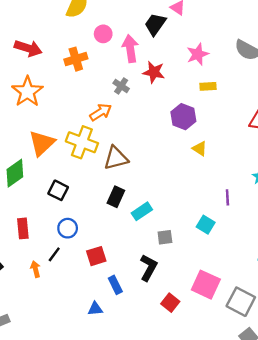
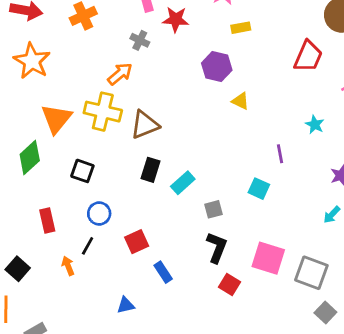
black L-shape: (149, 268) -> (217, 247), moved
blue triangle: (95, 309) -> (126, 305), moved

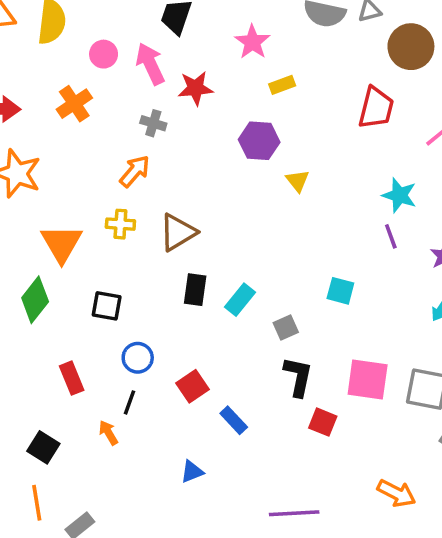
yellow triangle: (240, 101) -> (298, 181), turned 36
yellow cross: (103, 112) -> (120, 224), size x0.6
cyan star: (315, 125) -> (399, 195), size x1.4
purple line: (280, 154) -> (391, 236), moved

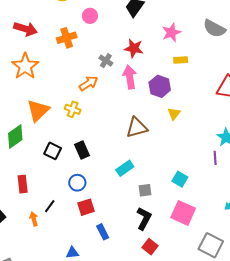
pink arrow: (150, 64) -> (130, 77), moved
brown triangle: (178, 232) -> (137, 128), moved
black rectangle: (195, 290) -> (82, 150), moved, turned -48
blue circle: (138, 358) -> (77, 183), moved
pink square: (368, 379) -> (183, 213), moved

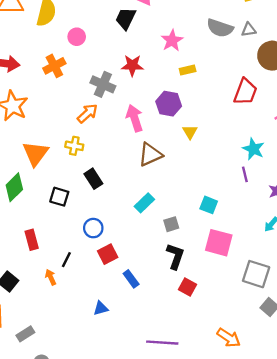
gray cross: (106, 61) -> (103, 84), size x1.5
pink arrow: (130, 77) -> (135, 118), moved
black rectangle: (82, 150) -> (93, 179), moved

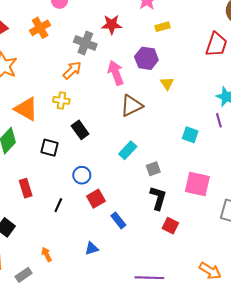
orange triangle: (35, 154) -> (26, 109), turned -35
cyan square: (209, 205) -> (190, 135), moved
orange arrow: (51, 277) -> (47, 254), moved

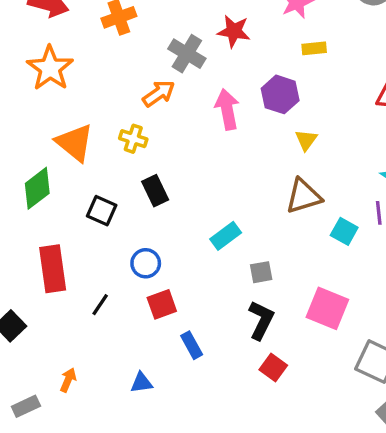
brown triangle: (131, 106) -> (303, 196), moved
cyan square: (190, 135) -> (344, 231), moved
red rectangle: (26, 188) -> (53, 269), size x1.5
orange arrow: (47, 254) -> (68, 380), turned 40

